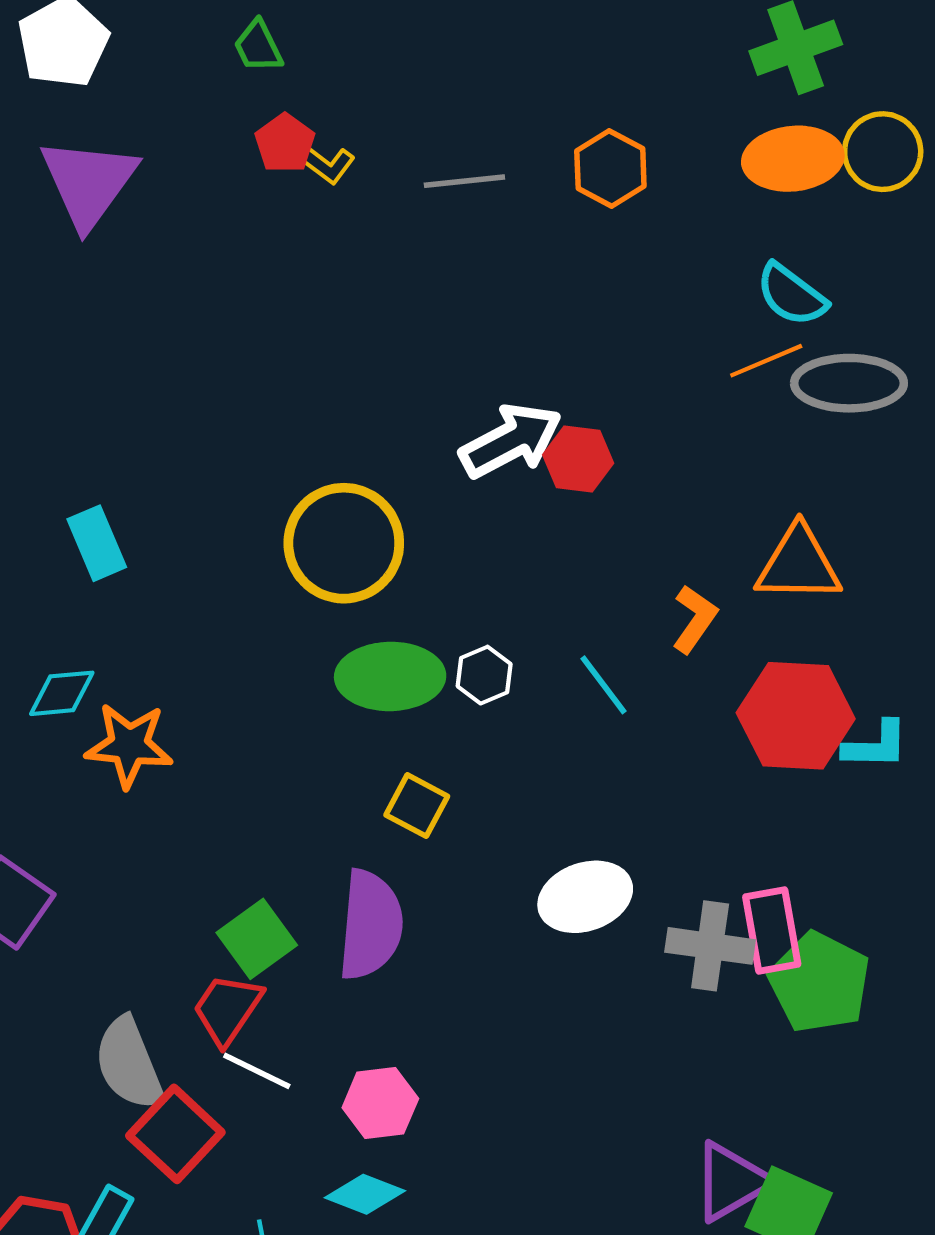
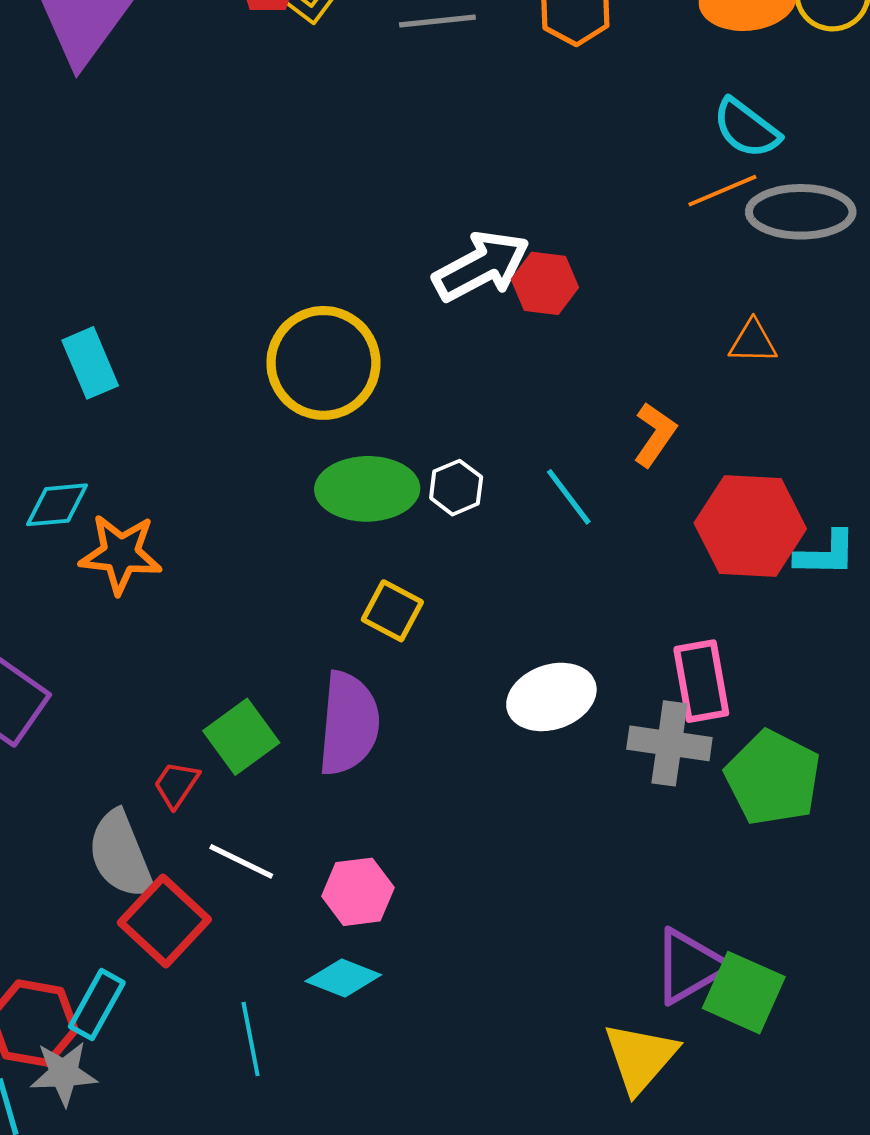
orange triangle: (798, 564) -> (753, 342), moved, size x0.6
pink rectangle: (772, 930) -> (701, 681), moved
red trapezoid: (227, 1009) -> (176, 784), moved, size x0.7

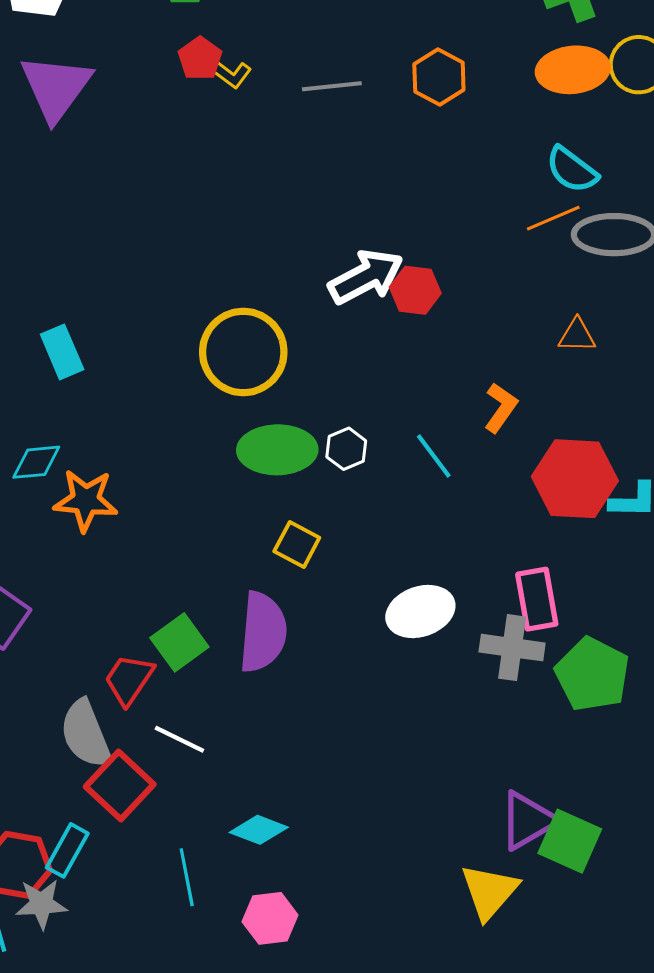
red trapezoid: (176, 784) -> (129, 679), size x1.4
pink hexagon: (358, 892) -> (270, 918), moved

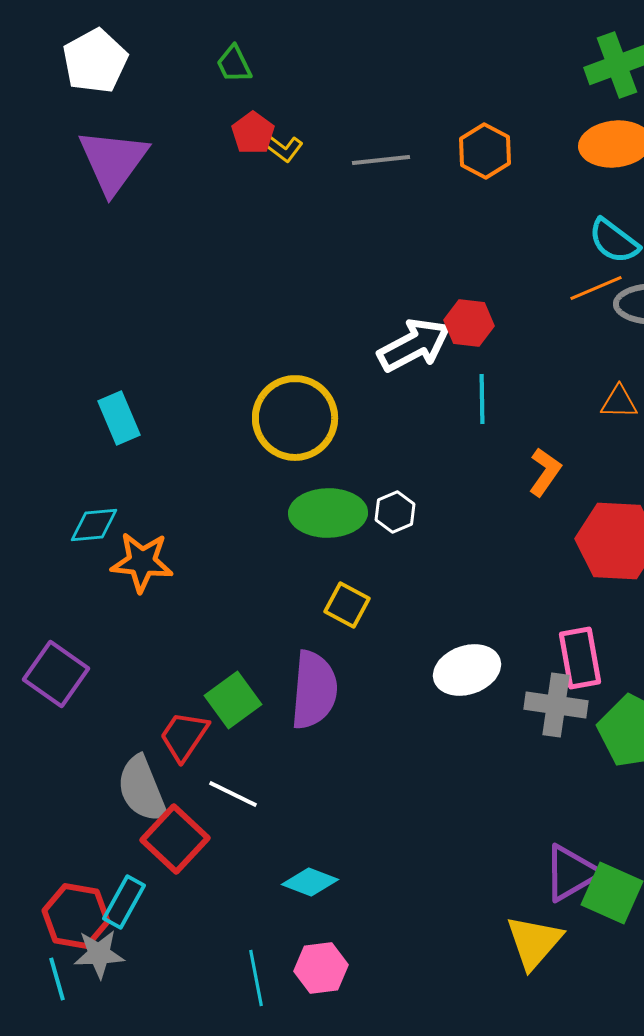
red hexagon: (415, 290) -> (469, 323), moved
cyan line: (434, 456) -> (482, 399), moved, turned 36
cyan line: (187, 877) -> (256, 978), moved

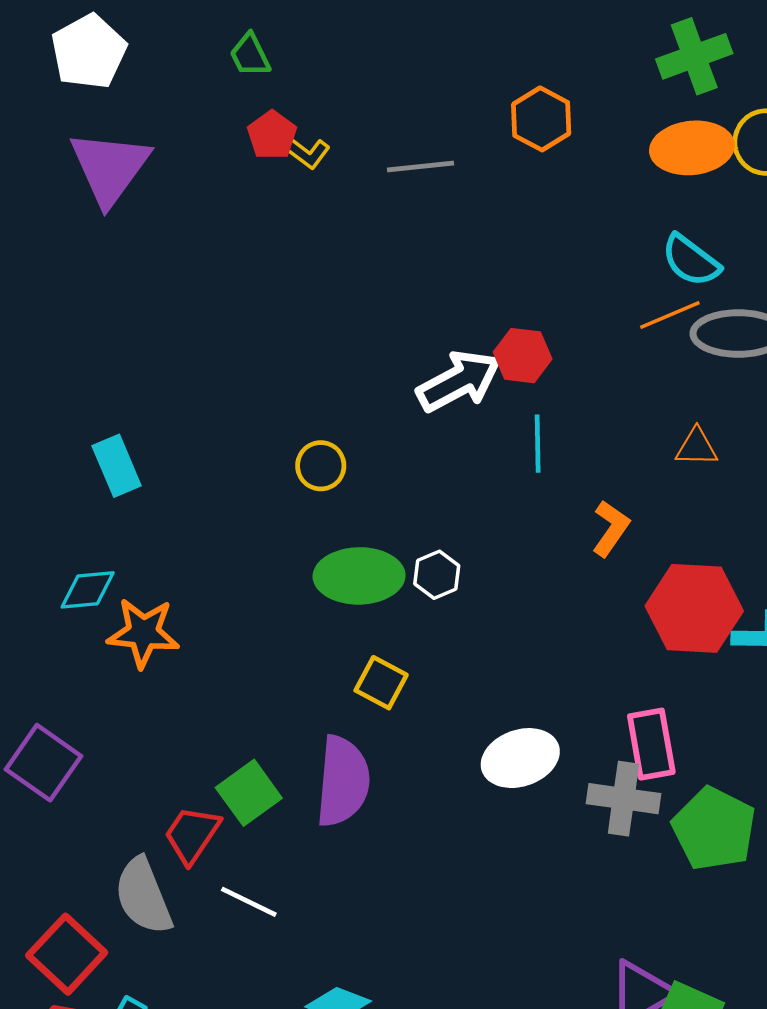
orange hexagon: (485, 151) -> (541, 119), moved
yellow circle: (295, 418) -> (321, 466), size x0.5
red square: (175, 839) -> (67, 954), moved

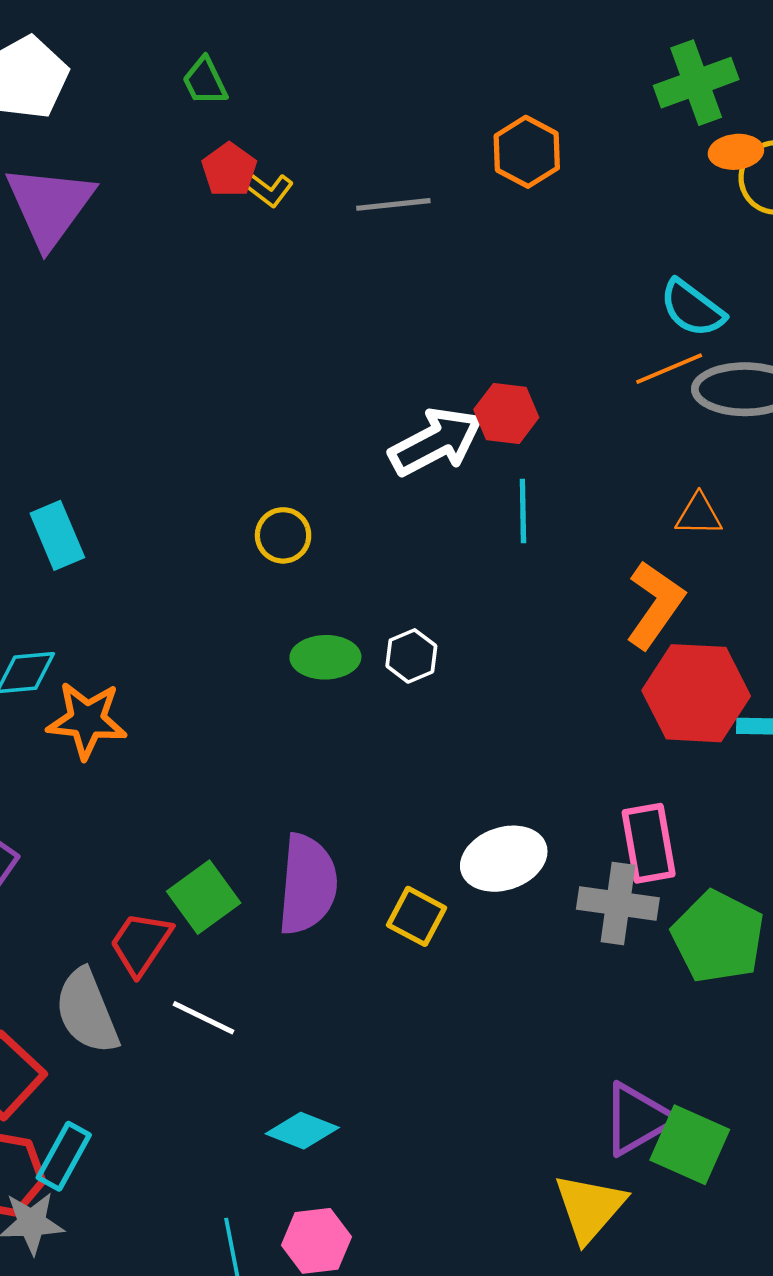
orange ellipse: (692, 148) -> (736, 152), moved, size x0.6
orange L-shape: (611, 528) -> (655, 605), moved, size x1.4
green ellipse: (359, 576) -> (325, 657), size x0.7
yellow square: (381, 683) -> (416, 916), moved

